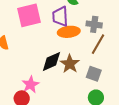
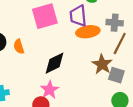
black diamond: (51, 62) -> (55, 63), moved
brown star: (70, 64) -> (102, 64), moved

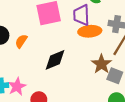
orange semicircle: (19, 47) -> (21, 41), turned 48
pink star: (50, 90) -> (17, 87), moved

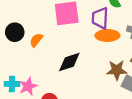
brown star: (101, 64) -> (117, 70), turned 30

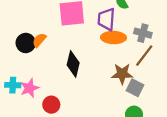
black circle: (15, 32) -> (26, 43), moved
black diamond: (69, 62) -> (73, 64), turned -60

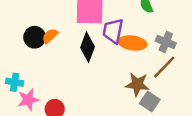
purple trapezoid: (106, 19) -> (113, 31), moved
black diamond: (73, 64) -> (88, 47), moved
pink star: (30, 88) -> (28, 100), moved

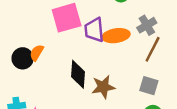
gray cross: (166, 42) -> (147, 25), turned -36
black diamond: (88, 47) -> (78, 74), moved
brown star: (137, 84) -> (103, 87), moved

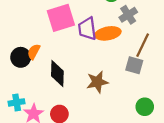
gray cross: (147, 25) -> (128, 15), moved
black diamond: (78, 74) -> (57, 73), moved
gray square: (149, 86) -> (134, 65), moved

